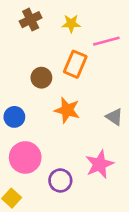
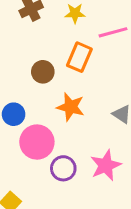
pink circle: (25, 157) -> (37, 142), moved
purple circle: (60, 180) -> (63, 168), moved

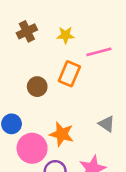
orange star: (71, 107) -> (62, 134), moved

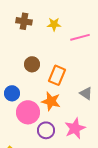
brown cross: (27, 31) -> (24, 21), turned 35
orange rectangle: (69, 74) -> (57, 75), moved

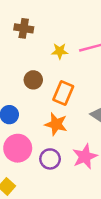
yellow star: (54, 24) -> (60, 51), moved
pink circle: (28, 112) -> (18, 148), moved

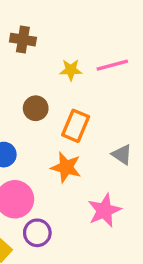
purple circle: (50, 159) -> (37, 233), moved

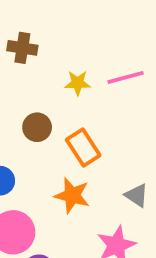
orange rectangle: (76, 126) -> (83, 148), turned -56
gray triangle: (122, 155) -> (137, 195), moved

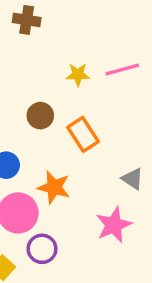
brown cross: (22, 48) -> (27, 20), moved
orange star: (72, 195) -> (54, 187), moved

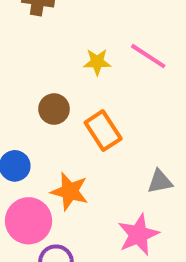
pink line: (122, 69) -> (148, 56), turned 48
gray triangle: (133, 179) -> (160, 182), turned -45

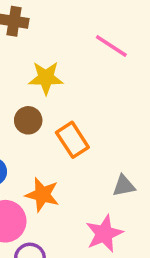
pink line: (148, 56) -> (111, 46), moved
yellow star: (97, 62) -> (46, 78), moved, size x1.4

